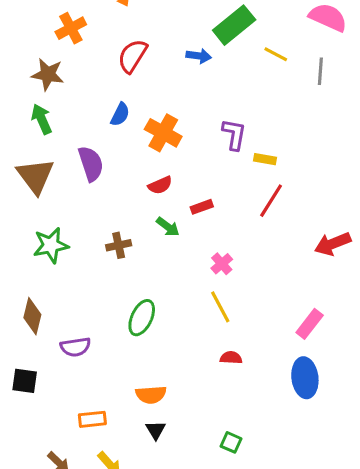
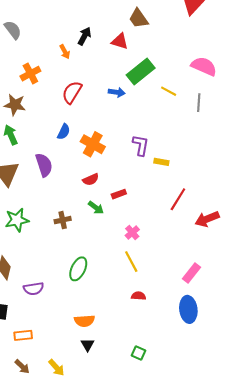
red line: (271, 201) -> (178, 199), moved
orange rectangle: (92, 419) -> (23, 335), moved

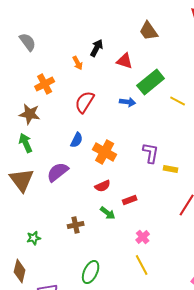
red triangle: (120, 41) -> (125, 61), moved
purple semicircle: (44, 165) -> (58, 172), turned -110
green star: (17, 220) -> (34, 238), moved, size x0.6

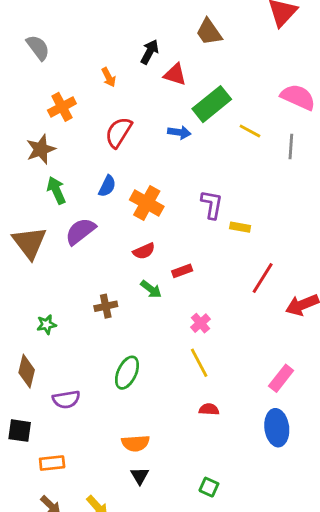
black arrow: (97, 48) -> (150, 52), moved
brown star: (30, 114) -> (41, 149), turned -30
green arrow: (26, 143) -> (56, 190), moved

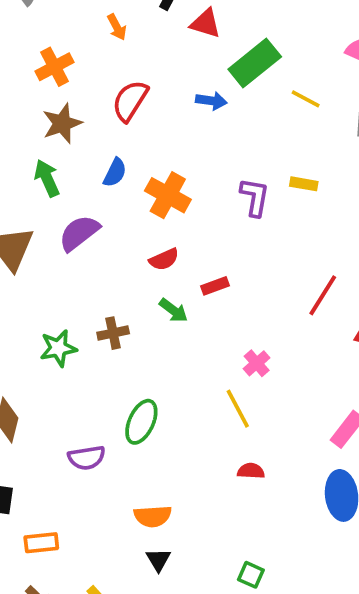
brown star: (41, 149) -> (62, 123), moved
yellow rectangle: (240, 227) -> (304, 184), moved
pink cross: (200, 323) -> (257, 363), moved
green star: (46, 325) -> (58, 348), moved, size x1.4
purple semicircle: (66, 399) -> (87, 458), moved

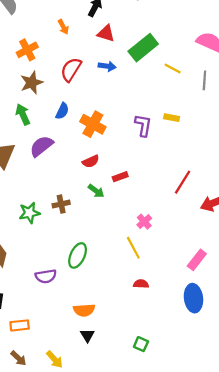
red triangle: (206, 23) -> (106, 33), moved
blue arrow: (211, 101) -> (107, 66), moved

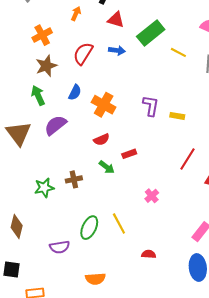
orange arrow: (63, 27) -> (76, 14), turned -128
yellow rectangle: (172, 118) -> (177, 116), moved
yellow line: (133, 248) -> (119, 223), moved

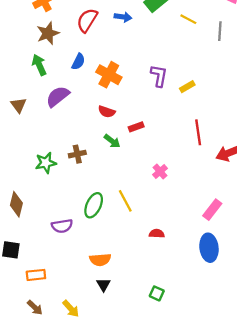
yellow rectangle: (177, 116) -> (187, 87), turned -40
brown triangle: (19, 133) -> (19, 105), size x0.6
red semicircle: (102, 140) -> (107, 112), turned 42
red line: (188, 159) -> (198, 132), turned -40

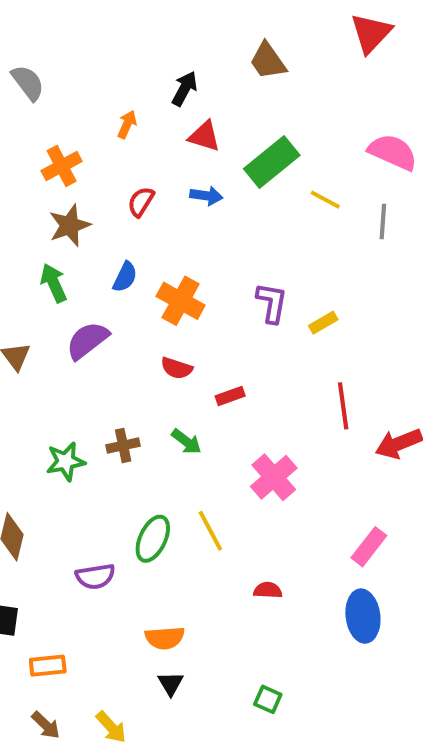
red semicircle: (87, 20) -> (141, 202), size x0.7
green arrow: (112, 141) -> (186, 442), moved
pink cross: (160, 172) -> (274, 477), size x1.6

